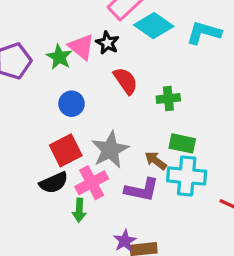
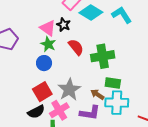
cyan L-shape: (204, 33) -> (122, 15), turned 45
green star: (59, 57) -> (48, 44), moved
green cross: (168, 99) -> (103, 56), size x1.6

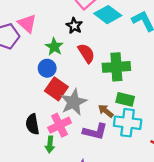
pink triangle: (48, 28) -> (27, 23), moved
red square: (42, 92) -> (56, 89), moved, turned -30
black semicircle: (36, 112) -> (32, 124), turned 102

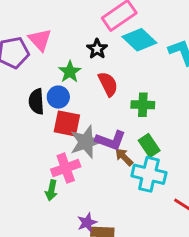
green cross: (116, 67) -> (143, 105), size x0.7
red square: (56, 89) -> (67, 123), turned -30
green rectangle: (125, 99) -> (149, 145), turned 36
black semicircle: (32, 124) -> (36, 102), moved
purple L-shape: (95, 131) -> (111, 140), moved

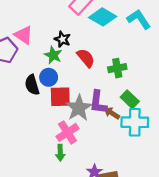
black star: (97, 49) -> (62, 39), moved
purple L-shape: (111, 140) -> (98, 102), turned 90

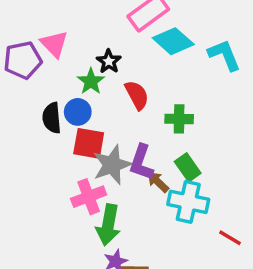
green arrow: (60, 153) -> (108, 225), moved, size x1.6

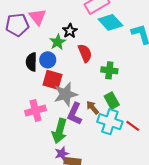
purple L-shape: (141, 162) -> (75, 114), moved
pink cross: (89, 197) -> (36, 111), moved
red line: (230, 238) -> (133, 126), moved

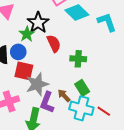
black star: (70, 31) -> (38, 23), size x1.5

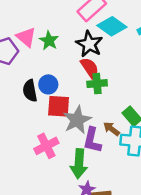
black star: (38, 23) -> (89, 44), moved
green star: (27, 34) -> (49, 41), moved
green cross: (78, 59) -> (97, 84), moved

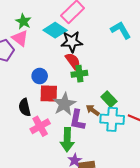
cyan diamond: (112, 26) -> (55, 30), moved
green star: (49, 41) -> (23, 21), moved
black star: (89, 44) -> (72, 42), turned -30
black semicircle: (30, 91) -> (25, 107), moved

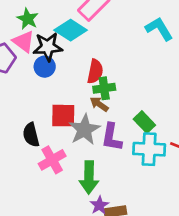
black star: (72, 42) -> (48, 47), moved
red semicircle: (73, 61) -> (95, 71), turned 48
blue circle: (40, 76) -> (45, 67), moved
brown arrow: (93, 110) -> (99, 104), moved
purple L-shape: (77, 120) -> (112, 137), moved

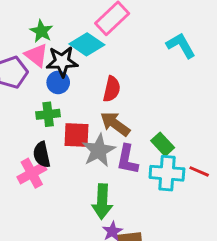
green cross: (104, 88) -> (48, 114), moved
brown arrow: (99, 104) -> (115, 124), size x1.5
pink cross: (52, 160) -> (32, 173), moved

